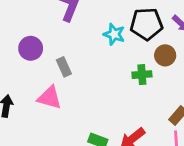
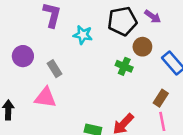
cyan star: (114, 34) -> (83, 35), moved
green cross: (142, 75) -> (124, 66), turned 35

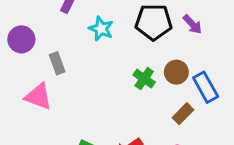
brown circle: (142, 47) -> (176, 72), moved
brown rectangle: (161, 98) -> (183, 114), moved

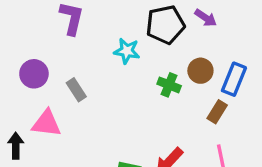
cyan star: (101, 29) -> (127, 51), moved
blue rectangle: (206, 87) -> (234, 79), turned 64
pink triangle: (38, 97) -> (46, 123), moved

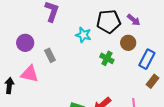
brown circle: (200, 71) -> (128, 43), moved
brown rectangle: (217, 112) -> (152, 81), moved

